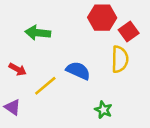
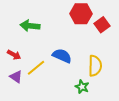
yellow semicircle: (120, 59) -> (95, 66), moved
purple triangle: (13, 107) -> (16, 77), moved

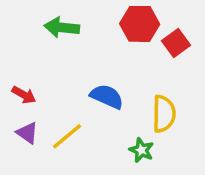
green arrow: (30, 26) -> (62, 27), moved
yellow line: (36, 68) -> (67, 136), moved

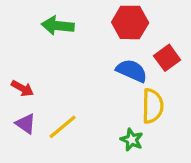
red square: (176, 43) -> (167, 58), moved
blue semicircle: (107, 97) -> (132, 71), moved

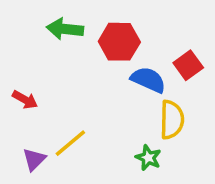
red hexagon: (130, 22) -> (119, 42), moved
purple triangle: (26, 124) -> (34, 159), moved, turned 40

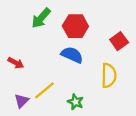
green arrow: (65, 29) -> (41, 18), turned -55
blue semicircle: (148, 80) -> (72, 55), moved
green star: (148, 158) -> (75, 102), moved

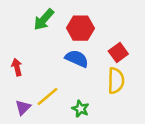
red square: (119, 41) -> (118, 53), moved
red arrow: (16, 63) -> (17, 67), turned -133

